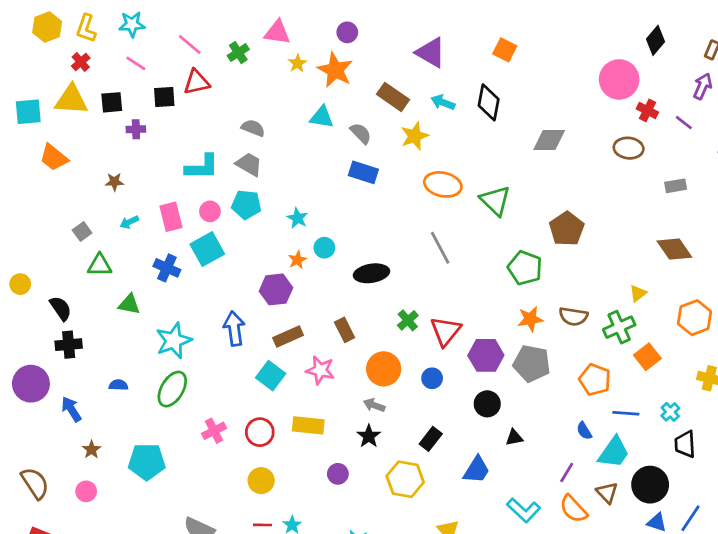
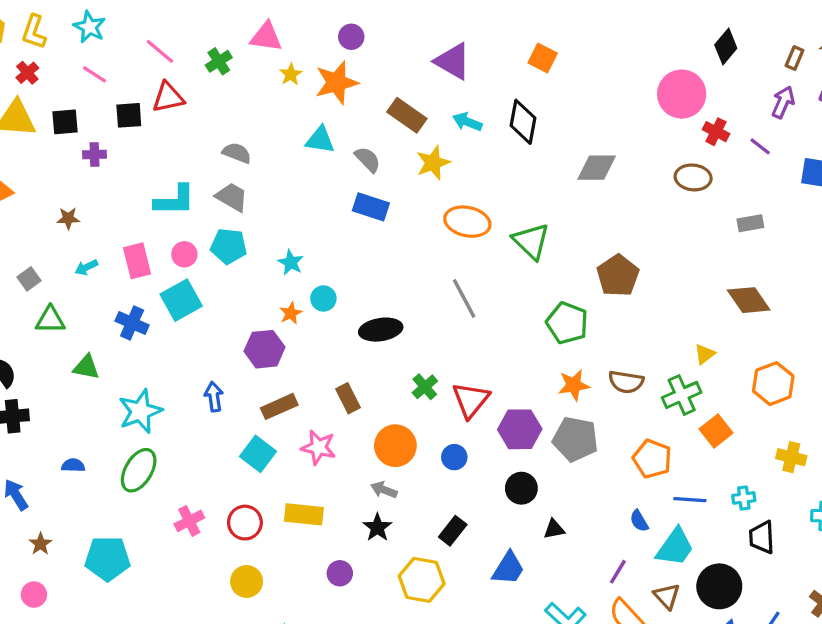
cyan star: (132, 24) -> (90, 27), turned 30
orange star: (335, 70) -> (337, 83), turned 30
blue arrow: (234, 328) -> (214, 397), size x0.7
cyan cross: (670, 412) -> (744, 498), turned 36

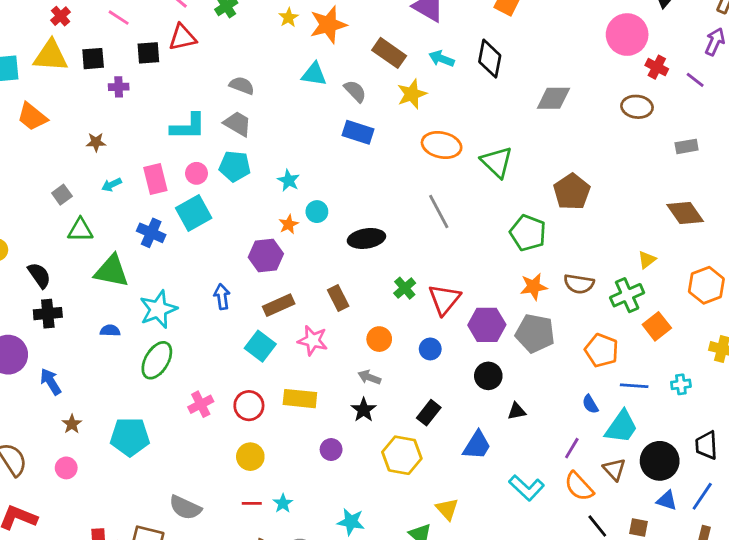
green triangle: (86, 367) -> (112, 271), size x1.5
orange circle: (395, 446) -> (379, 339), size x0.7
blue semicircle: (73, 465) -> (110, 331), moved
black trapezoid: (762, 537) -> (706, 445), moved

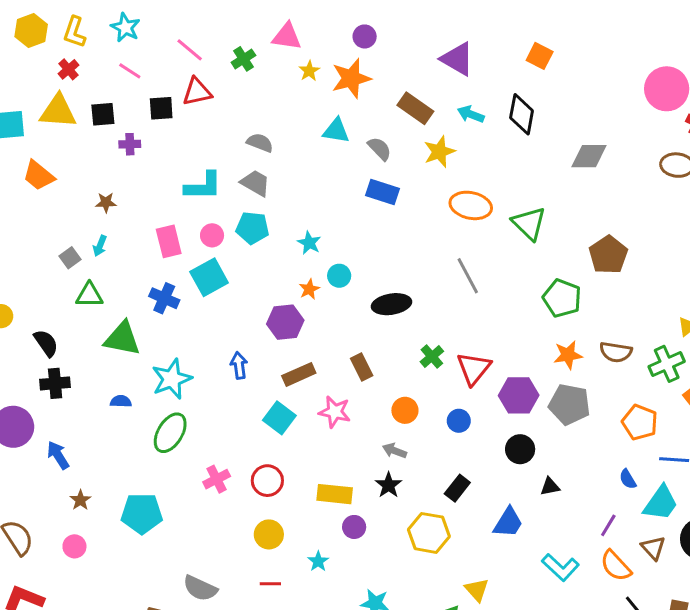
cyan arrow: (112, 185) -> (100, 246), moved, turned -42
yellow rectangle: (300, 399) -> (335, 494), moved
cyan star: (283, 503) -> (318, 561), moved

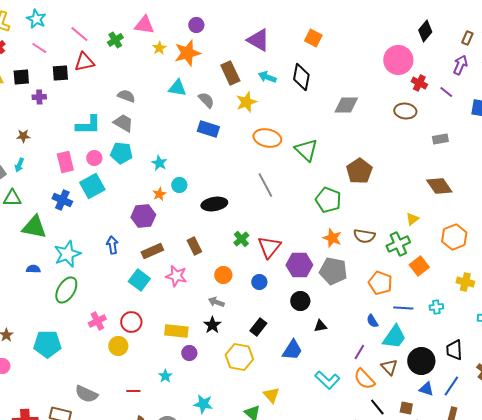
brown rectangle: (415, 108) -> (230, 73), turned 30
orange star: (568, 355) -> (332, 238), turned 30
yellow circle: (269, 534) -> (118, 346), moved

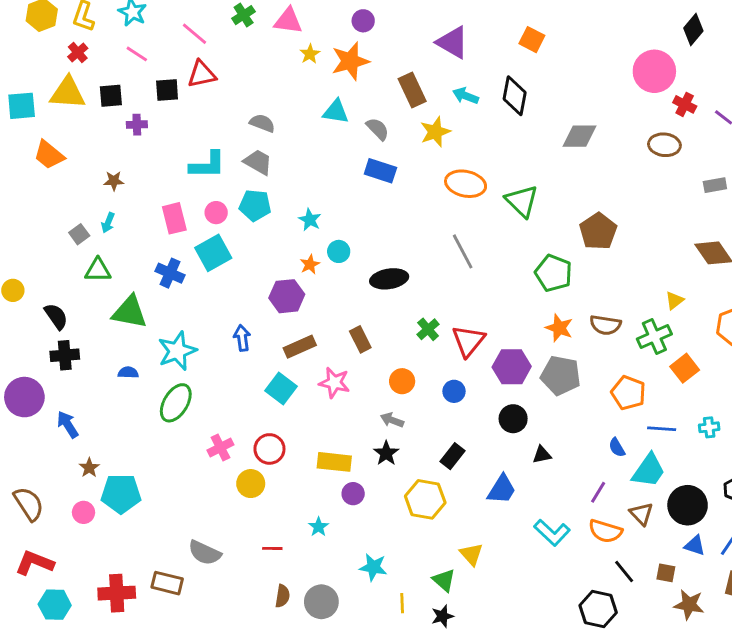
green cross: (115, 40) -> (244, 15), moved
cyan pentagon: (47, 344) -> (121, 494), moved
orange semicircle: (364, 379) -> (605, 531), turned -30

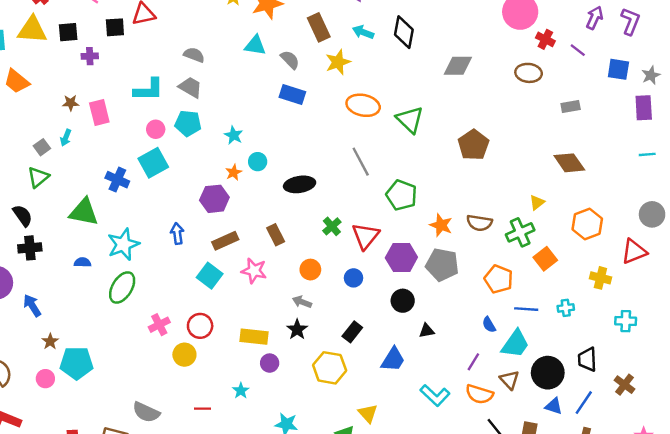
pink rectangle: (174, 218) -> (99, 112), moved
green triangle: (98, 270) -> (38, 177), moved, turned -40
green pentagon: (553, 273) -> (401, 195), moved

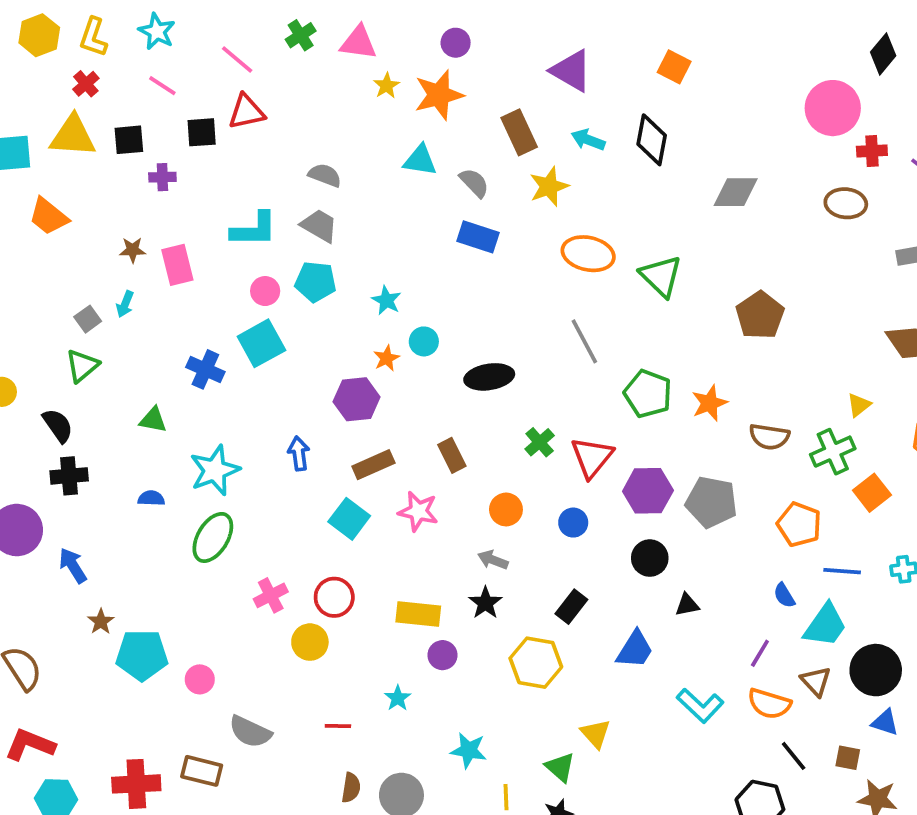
red cross: (545, 39) -> (872, 151), turned -30
green triangle: (84, 212) -> (153, 420), size x0.6
orange star: (441, 225) -> (710, 403), moved, turned 30
pink circle: (45, 379) -> (200, 679), moved

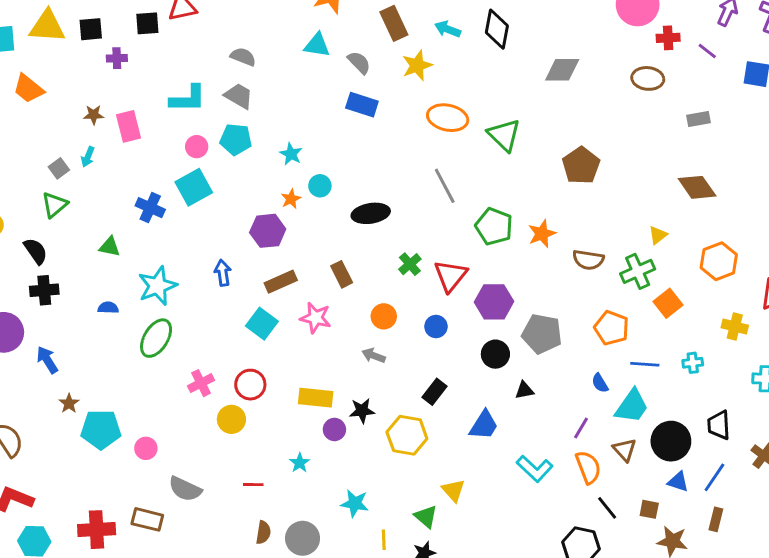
gray pentagon: (711, 502) -> (542, 334), moved
black star: (485, 603) -> (362, 411), moved, turned 30
orange semicircle: (769, 704) -> (588, 467), turned -128

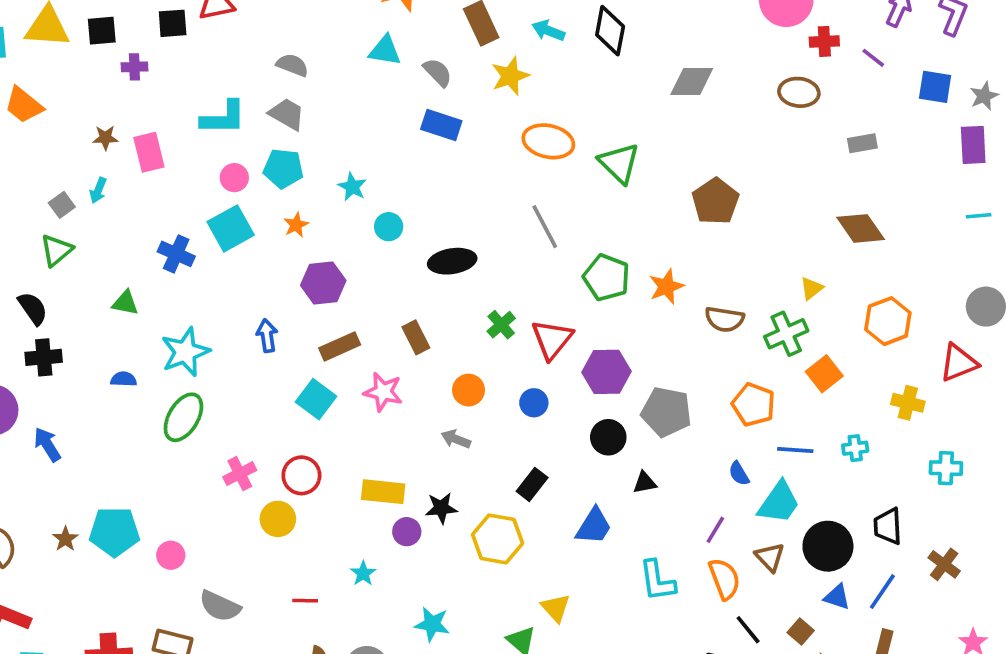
orange star: (291, 199) -> (296, 225), moved
brown star: (69, 403) -> (65, 539), moved
cyan L-shape: (535, 469) -> (657, 581), turned 39
brown square: (649, 509) -> (801, 631), turned 30

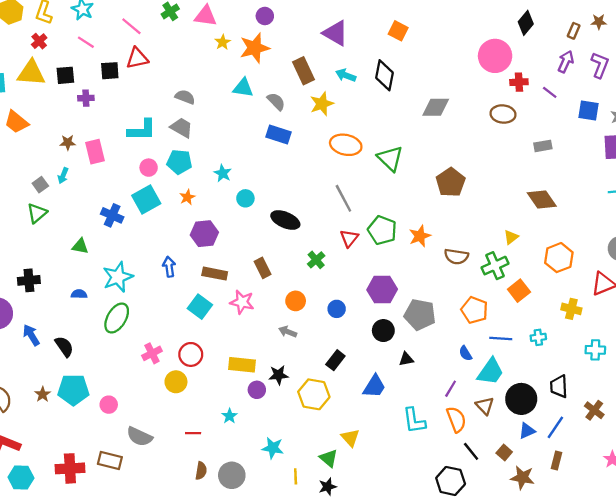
black ellipse: (452, 261) -> (285, 220), turned 32
black semicircle: (33, 308) -> (64, 346), moved
red triangle: (552, 339) -> (349, 238), moved, size x0.7
brown rectangle: (340, 346) -> (215, 274), turned 35
blue triangle: (837, 597) -> (527, 431), turned -42

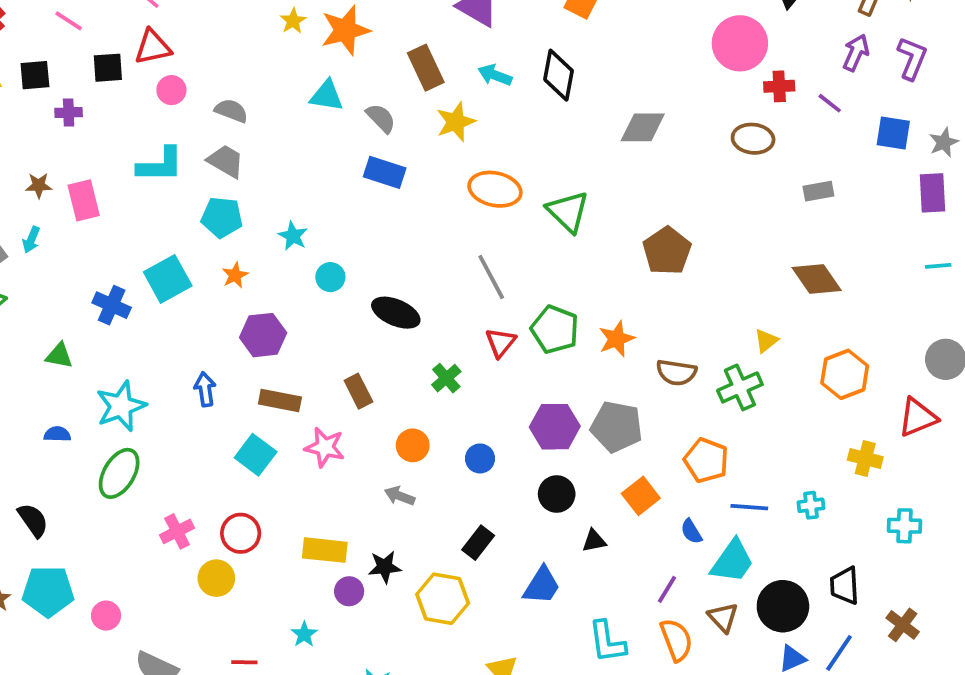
pink circle: (149, 168) -> (171, 90), moved
orange square: (519, 291) -> (641, 496), moved
gray pentagon: (420, 315) -> (617, 427), moved

